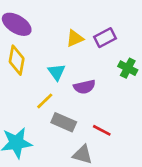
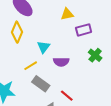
yellow triangle: (75, 38) -> (67, 14), moved

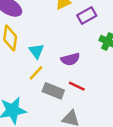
cyan triangle: (44, 47) -> (36, 51), moved
red line: (67, 96) -> (77, 86), moved

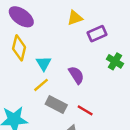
purple semicircle: (70, 59) -> (76, 75), turned -114
red line: (77, 86) -> (85, 110), moved

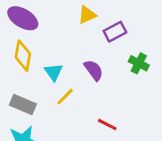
purple semicircle: (76, 75) -> (94, 70), moved
yellow line: (41, 85) -> (65, 97), moved
gray rectangle: (56, 105) -> (23, 104), moved

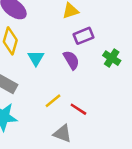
purple rectangle: (115, 32) -> (83, 36), moved
yellow line: (65, 97) -> (53, 101), moved

